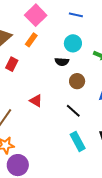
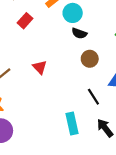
cyan circle: (73, 43) -> (73, 13), moved
black line: (73, 111) -> (93, 97), moved

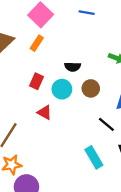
cyan circle: (73, 13) -> (62, 89), moved
red rectangle: (25, 21) -> (37, 81), moved

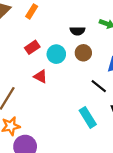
black semicircle: (73, 67) -> (77, 31), moved
red rectangle: (37, 81) -> (32, 47), turned 32

